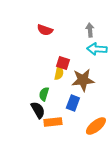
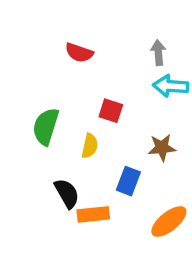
yellow semicircle: (59, 73) -> (90, 146), moved
brown star: (83, 80) -> (162, 148), moved, size x0.7
green semicircle: (44, 94) -> (46, 126), moved, size x1.5

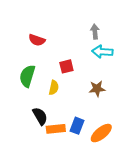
red semicircle: (79, 53) -> (37, 40), moved
red square: (111, 111) -> (66, 66), turned -32
blue rectangle: (128, 181) -> (77, 126), moved

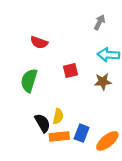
gray arrow: (95, 32) -> (100, 22), moved, turned 32
yellow semicircle: (54, 88) -> (58, 116), moved
brown star: (97, 89) -> (103, 82), moved

